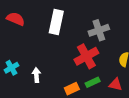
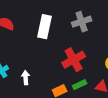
gray cross: (99, 30) -> (82, 22), moved

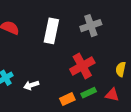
white arrow: (26, 78) -> (31, 85), turned -104

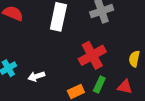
green rectangle: (89, 93) -> (99, 84), turned -40

